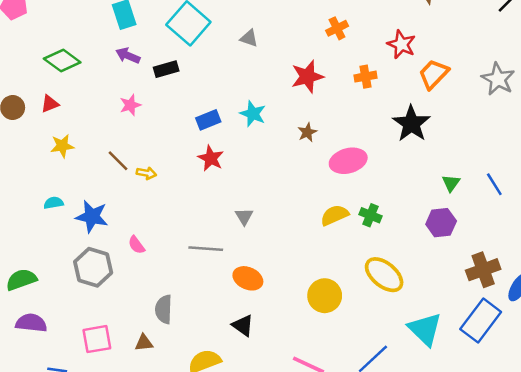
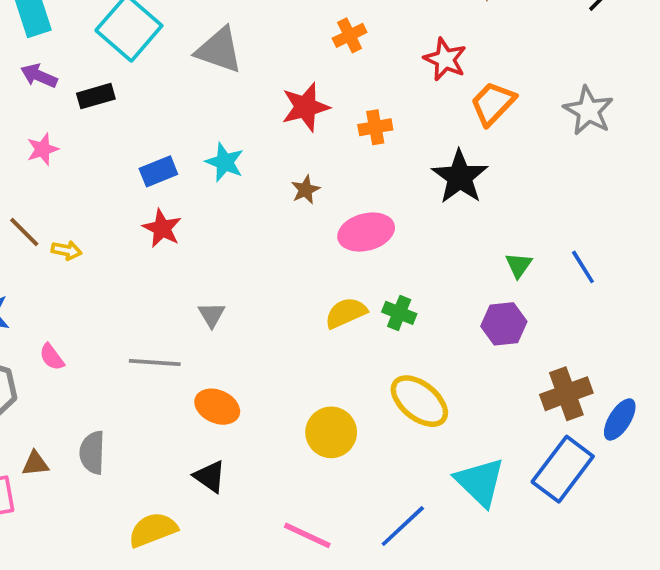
gray triangle: (249, 38) -> (219, 50), size x1.8
orange cross: (366, 77) -> (375, 127), moved
brown triangle: (144, 343) -> (35, 464), moved

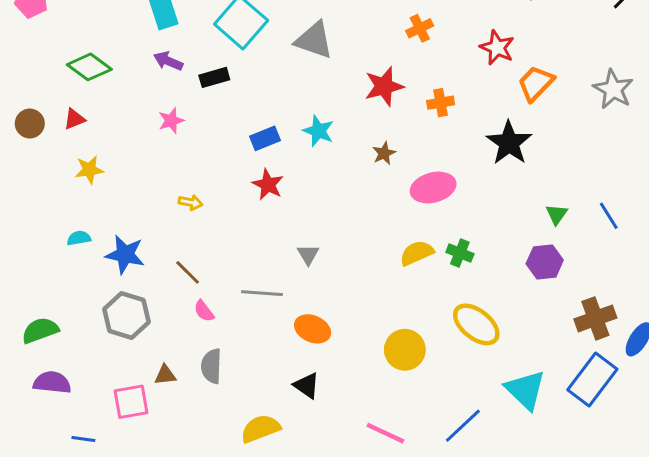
brown line: (24, 232) -> (188, 272), moved
pink semicircle: (52, 357) -> (204, 311), moved

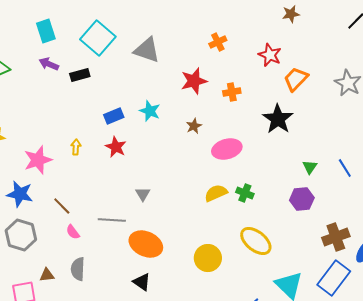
pink star: (171, 121) -> (38, 160), moved, size x1.6
yellow arrow: (191, 202) -> (76, 147), moved, turned -98
orange ellipse: (313, 329) -> (146, 244), size x1.4

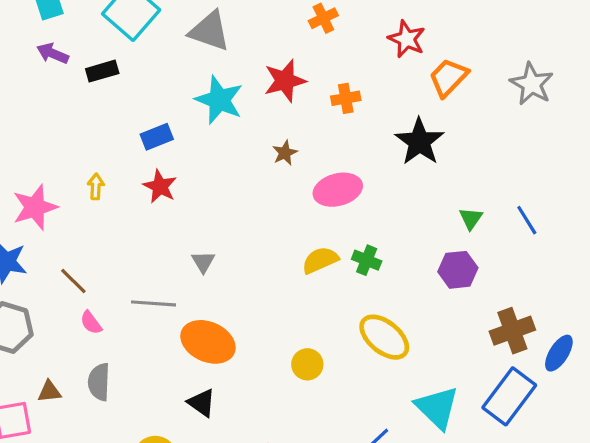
cyan star: (150, 111) -> (219, 100), moved, size x1.4
yellow circle: (208, 258) -> (307, 364), size x0.7

